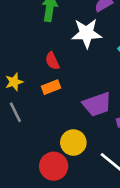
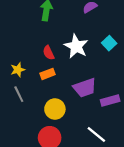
white star: (87, 33) -> (76, 46), moved, turned 30
yellow circle: (73, 142) -> (55, 109), moved

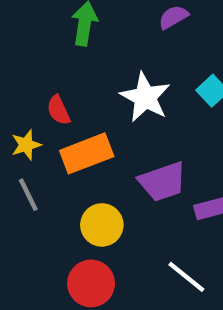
red semicircle: (49, 53) -> (59, 110), moved
orange rectangle: (47, 74) -> (87, 153), size x1.6

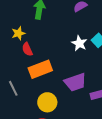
white star: (145, 97) -> (79, 43), moved, size x0.7
yellow star: (26, 145) -> (18, 33), moved

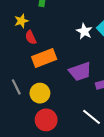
gray line: (13, 88) -> (16, 87), moved
yellow circle: (47, 102) -> (40, 93), moved

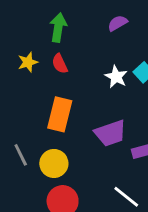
red semicircle: (31, 37) -> (60, 64), moved
orange rectangle: (44, 58) -> (60, 114), turned -55

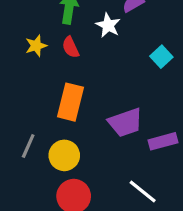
white star: (116, 77) -> (108, 25), moved
gray line: (21, 155) -> (28, 146), turned 50

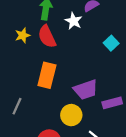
red semicircle: (71, 47) -> (47, 37), size x1.5
yellow circle: (64, 155) -> (71, 115), moved

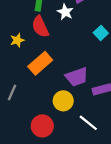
yellow star: (23, 35) -> (17, 40), moved
orange rectangle: (47, 75) -> (40, 63), turned 35

